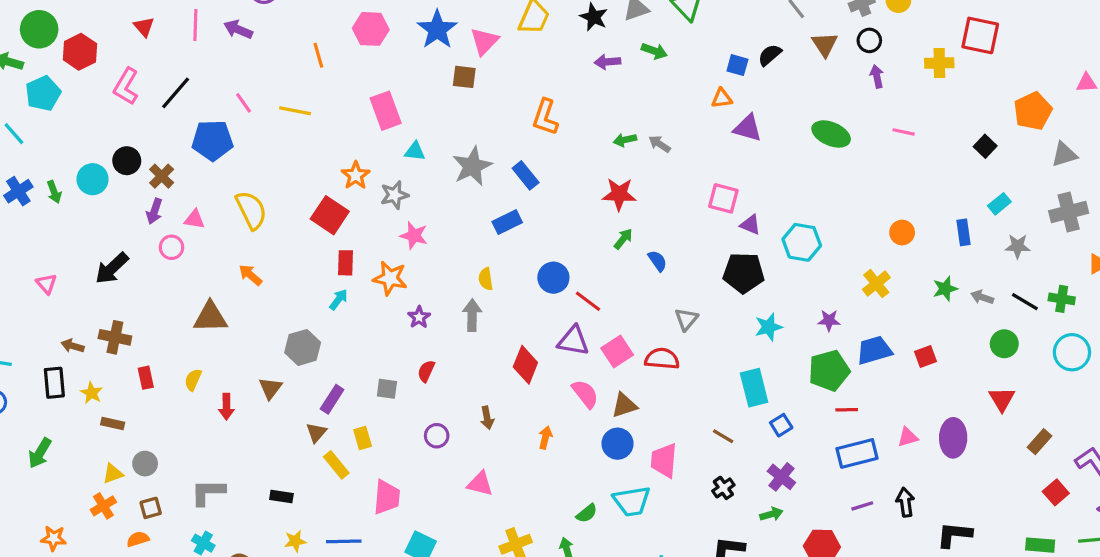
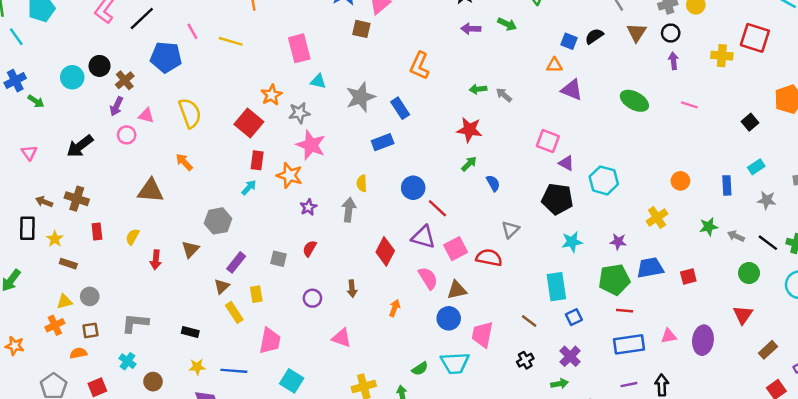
green arrow: (54, 192) -> (36, 101), moved, turned -42
pink star: (414, 236) -> (311, 145), size x1.4

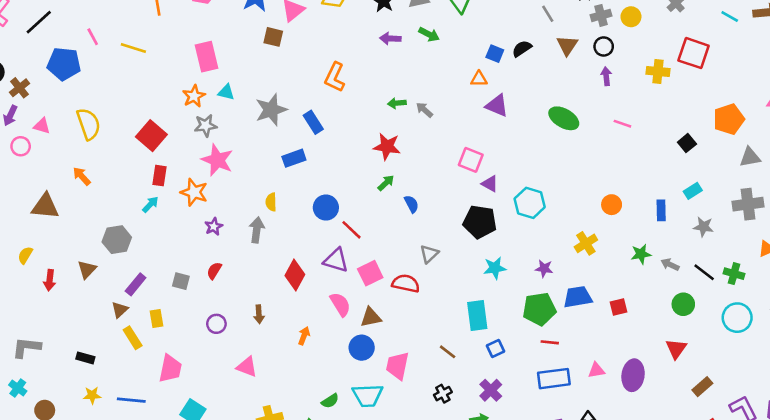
orange star: (272, 95) -> (194, 96), moved

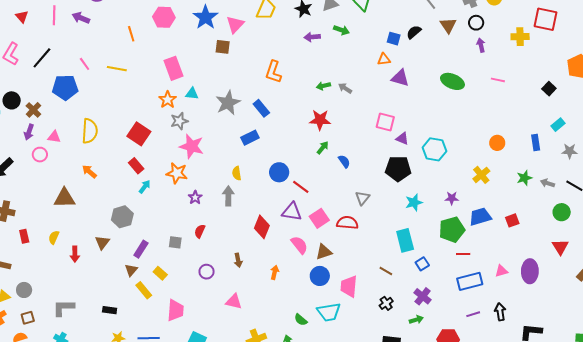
yellow semicircle: (89, 124) -> (90, 131), turned 30
red rectangle: (160, 176) -> (136, 166), moved, turned -42
yellow rectangle: (156, 319) -> (160, 273), turned -32
green semicircle: (330, 401) -> (301, 320), turned 80

